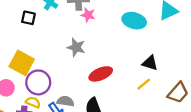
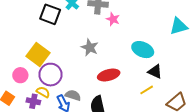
pink star: (88, 15) -> (113, 19), moved
black square: (28, 18) -> (50, 14), size x1.5
cyan ellipse: (134, 21) -> (143, 50), moved

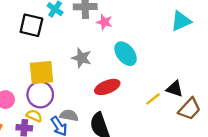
cyan ellipse: (143, 50) -> (126, 54), moved, turned 35
yellow square: (38, 55) -> (42, 72), moved, turned -35
black triangle: (155, 72) -> (175, 89), moved

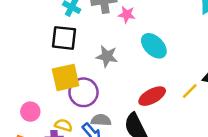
black square: (31, 25) -> (64, 38), moved
red ellipse: (107, 87) -> (152, 96), moved
purple circle: (40, 95) -> (83, 92), moved

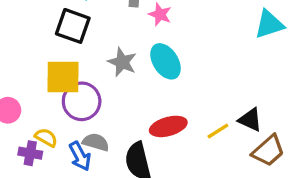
cyan ellipse: (154, 46) -> (165, 61), moved

